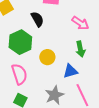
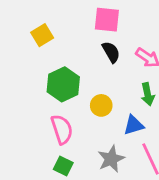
black semicircle: (37, 19) -> (111, 52), moved

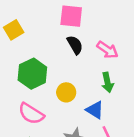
blue triangle: (134, 125) -> (95, 110), turned 48
pink semicircle: (62, 129) -> (31, 114), turned 140

